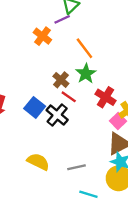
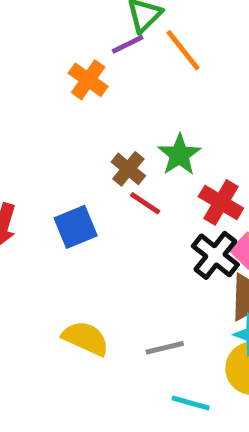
orange line: (84, 48) -> (183, 50), moved
blue square: (35, 107) -> (76, 227), turned 30
black cross: (57, 115) -> (215, 255), moved

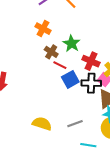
orange cross: (88, 80) -> (43, 29), moved
blue square: (76, 227) -> (70, 79), moved
black cross: (215, 255) -> (91, 83), turned -30

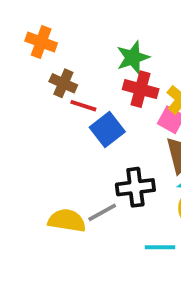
green star: (71, 43) -> (133, 58), moved, turned 30
black cross: (91, 83) -> (135, 187), moved
gray line: (75, 124) -> (102, 212), moved

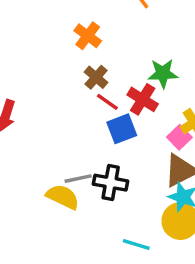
red cross: (141, 89) -> (143, 99), moved
black cross: (135, 187) -> (111, 183), moved
gray line: (102, 212) -> (78, 179), moved

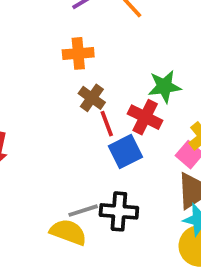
orange cross: (88, 36) -> (78, 53), turned -36
red line: (107, 102) -> (107, 124), turned 40

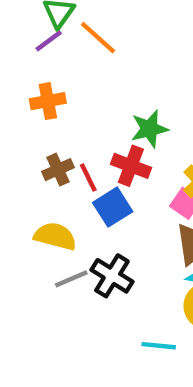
brown cross: (92, 98) -> (58, 170), moved, turned 36
black cross: (119, 211) -> (112, 276), turned 33
yellow semicircle: (68, 232) -> (55, 236), moved

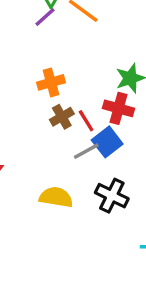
orange cross: (48, 101) -> (51, 82), moved
yellow semicircle: (55, 236) -> (56, 197), moved
gray line: (71, 279) -> (86, 151), moved

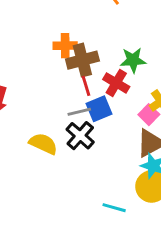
brown cross: (62, 117) -> (82, 60), moved, size x1.5
black cross: (112, 196) -> (80, 136), moved

